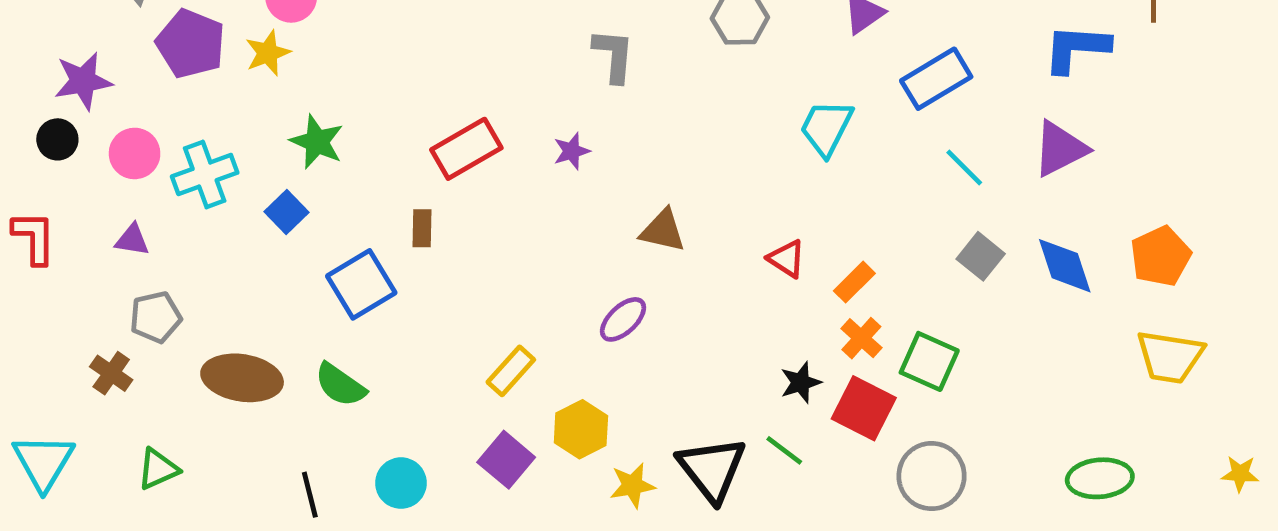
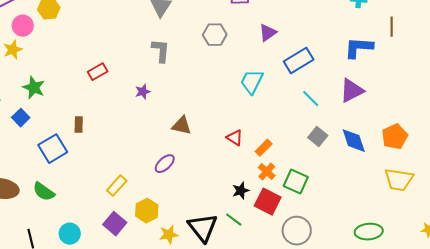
red rectangle: (466, 149) -> (98, 72), moved, size x0.7

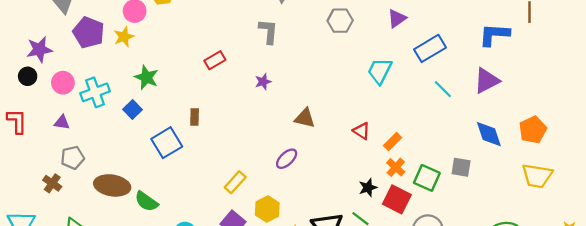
gray L-shape: (161, 51) -> (268, 31), moved
gray square: (318, 137) -> (461, 167), moved, turned -30
green semicircle: (44, 192) -> (146, 202), moved

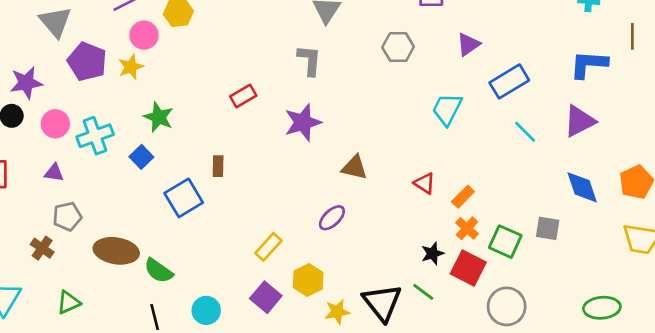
purple star: (263, 82) -> (303, 122), size x1.8

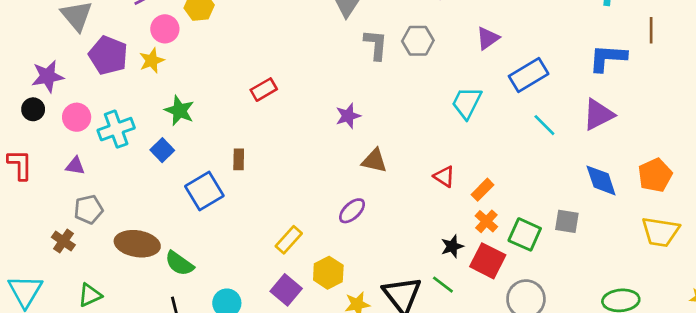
gray L-shape: (309, 60) -> (376, 45), moved
purple star: (303, 122) -> (348, 116), moved, size x0.7

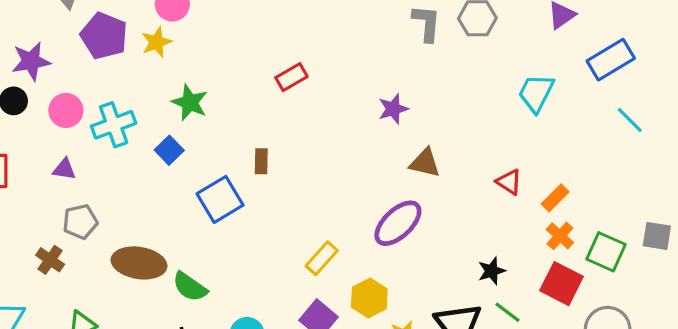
purple ellipse: (352, 211) -> (398, 223), size x1.5
black star: (452, 246) -> (492, 271), moved

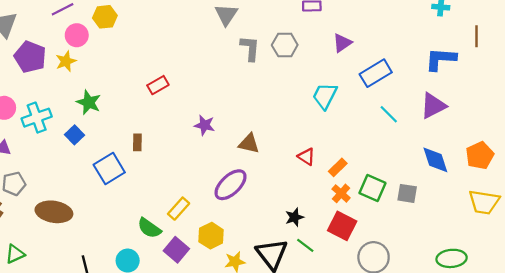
purple star: (393, 109) -> (205, 125), moved, turned 30
green square: (606, 252) -> (372, 188), moved
green semicircle: (190, 287) -> (149, 228), moved

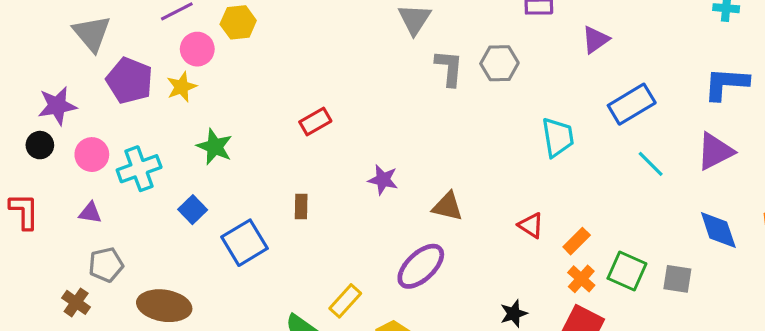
purple triangle: (342, 43) -> (595, 40), moved
cyan trapezoid: (325, 96) -> (558, 137), turned 144
blue square: (75, 135) -> (193, 210), moved
brown rectangle: (137, 142) -> (301, 206), moved

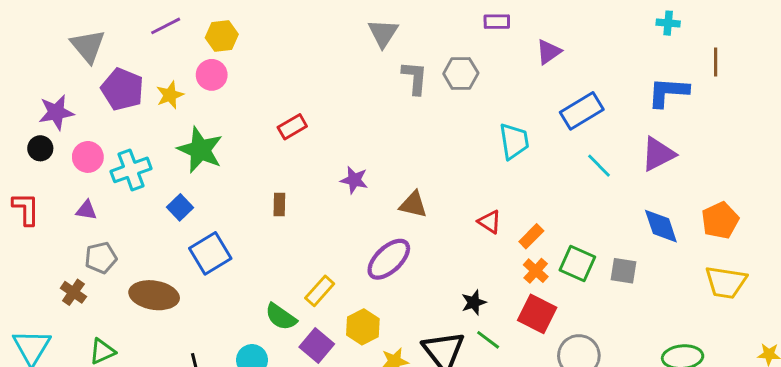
pink circle: (197, 49) -> (212, 75), moved
green star: (215, 147) -> (200, 150), size x1.4
blue square: (244, 243) -> (210, 253), moved

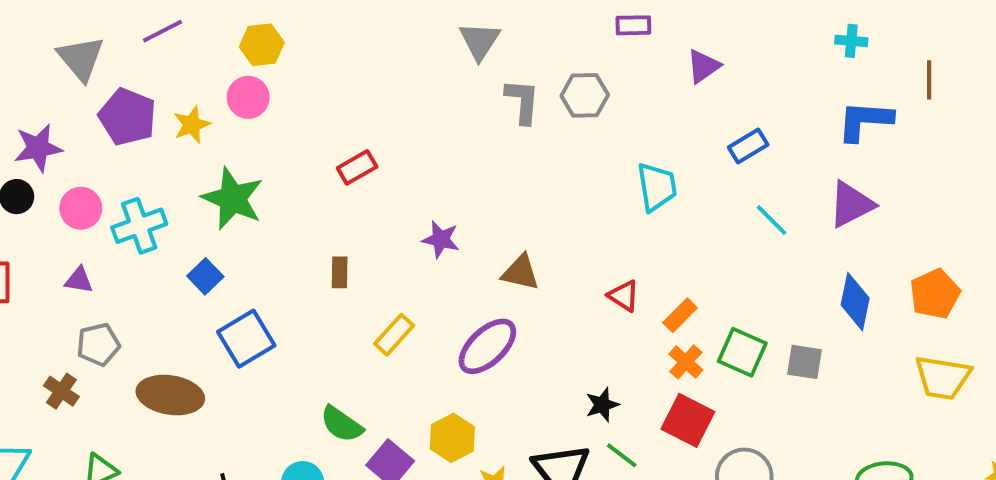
cyan cross: (668, 23) -> (851, 41), moved
purple line: (166, 26) -> (163, 31), moved
blue rectangle: (582, 111) -> (748, 146), size x0.7
blue diamond: (661, 226) -> (855, 302), turned 30
yellow rectangle: (320, 291) -> (394, 335), moved

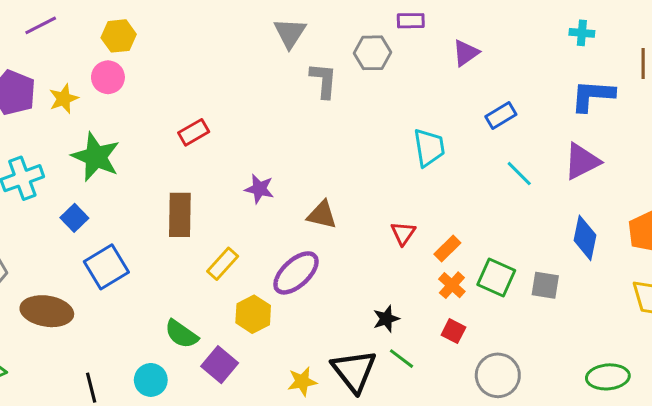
gray hexagon: (585, 95) -> (372, 53), moved
brown rectangle: (340, 272) -> (180, 215), size x1.8
red triangle: (624, 296) -> (403, 233), turned 32
red square: (688, 420) -> (453, 331), size x0.6
yellow hexagon: (452, 438) -> (253, 314), moved

